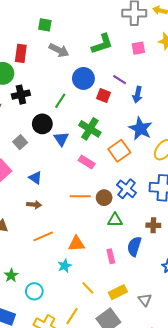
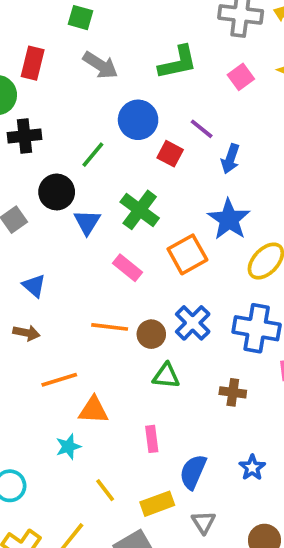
pink square: (138, 48) -> (241, 77), turned -32
orange line: (43, 236) -> (59, 380), moved
blue semicircle: (134, 246) -> (193, 472), moved

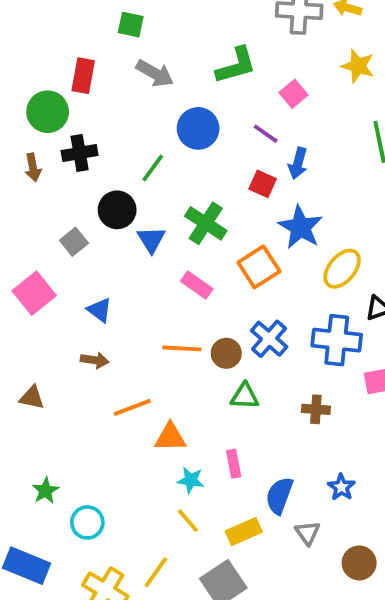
pink square: (241, 77) -> (294, 94), moved
red square: (170, 154) -> (263, 184), moved
cyan star: (68, 447) -> (191, 480), moved, turned 30
gray triangle: (204, 522) -> (308, 533), moved

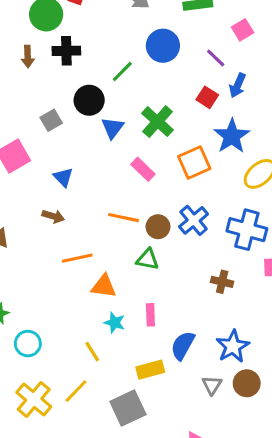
green triangle: (245, 396) -> (148, 259), moved
blue star: (341, 487) -> (233, 346), size x1.5
yellow line: (188, 521) -> (92, 352), moved
gray triangle: (308, 533) -> (212, 385), moved
brown circle: (359, 563) -> (247, 383), moved

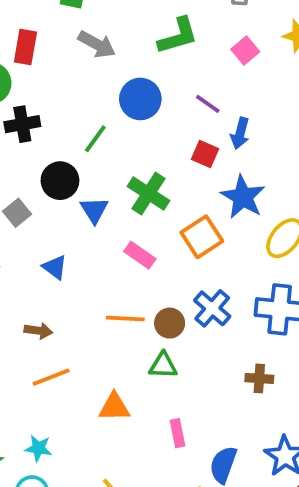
pink square: (243, 30) -> (245, 50), moved
blue triangle: (63, 177) -> (55, 267), moved
orange line: (77, 258) -> (51, 377), moved
cyan star: (115, 323) -> (38, 448), moved

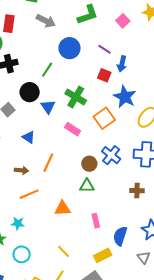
orange line: (125, 319) -> (48, 163), moved, turned -66
cyan star: (38, 448) -> (18, 223), moved

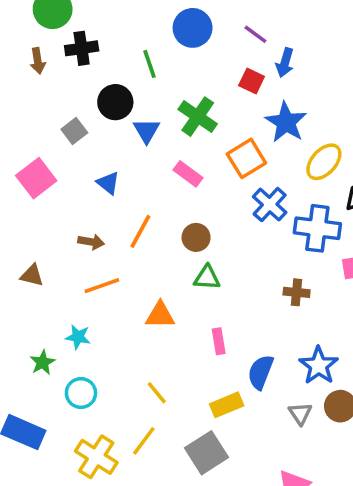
green line: (47, 70) -> (149, 64), turned -56
blue cross: (111, 155) -> (270, 205), moved
brown circle: (89, 164) -> (196, 237), moved

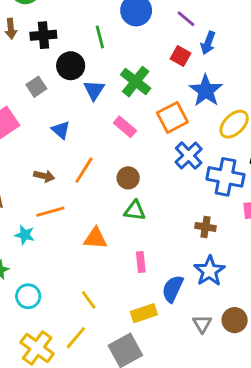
black cross: (82, 48) -> (43, 35), moved
cyan star: (78, 337) -> (25, 235), moved
blue star: (319, 365) -> (209, 271), moved

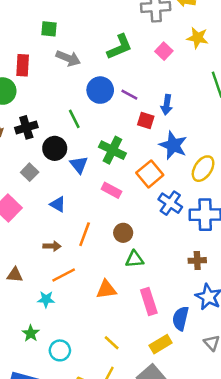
purple line: (186, 19) -> (129, 95), moved
pink rectangle: (141, 262) -> (149, 302), size x1.5

